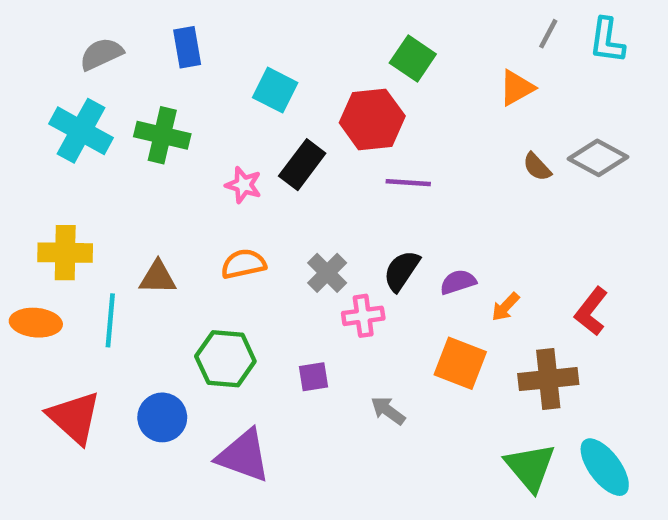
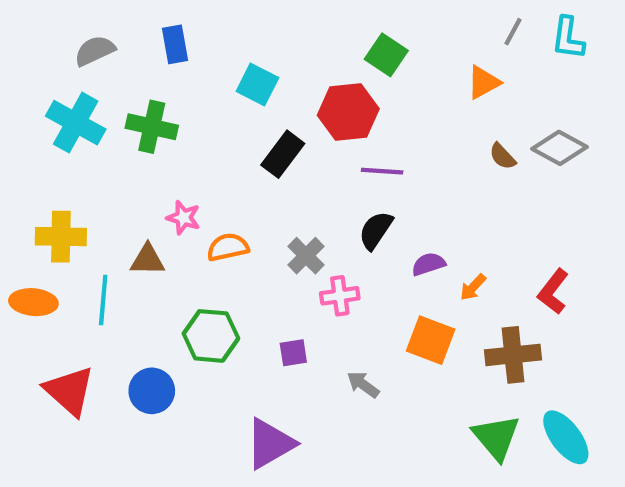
pink star: (244, 185) -> (183, 218), moved
black semicircle: (402, 271) -> (376, 230), moved
purple triangle: (244, 456) -> (270, 444), moved, turned -50

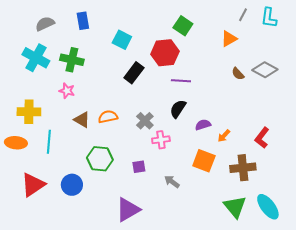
pink star: (183, 218) -> (67, 91), moved
brown triangle: (148, 260) -> (82, 120), moved, turned 30
red triangle: (69, 391) -> (33, 185), turned 44

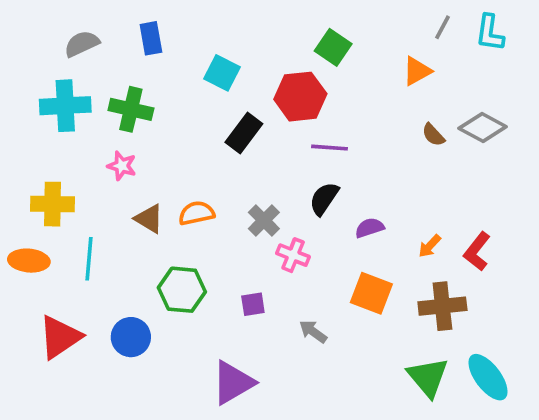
cyan cross: (36, 58) -> (65, 106), turned -32
orange arrow: (224, 136) -> (430, 246), moved
pink cross: (161, 140) -> (293, 255), turned 30

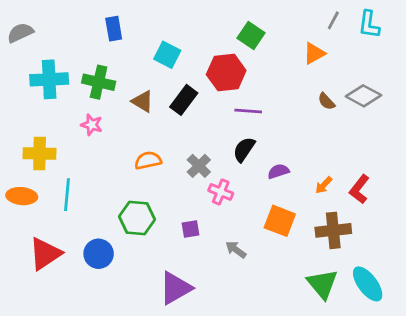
gray semicircle: (82, 44) -> (20, 33), moved
brown triangle: (149, 219) -> (142, 101), moved

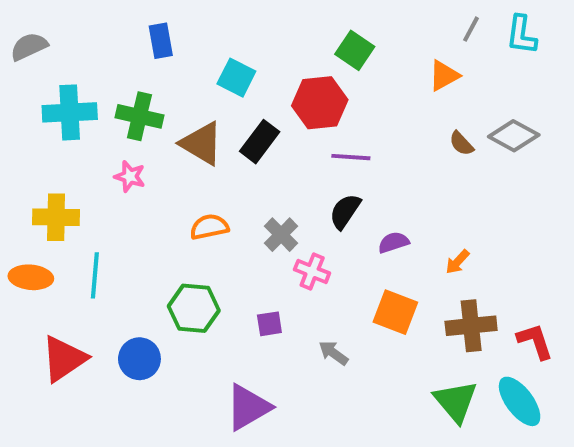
brown triangle: (142, 101) -> (202, 143), size x1.4
red L-shape: (359, 189) -> (535, 341), moved, turned 124

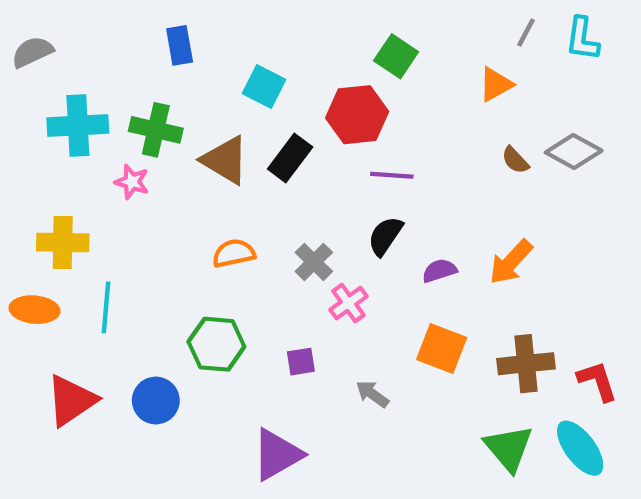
pink star: (130, 176) -> (132, 182), moved
orange arrow: (457, 262) -> (511, 262), moved, size x1.6
pink cross: (312, 271) -> (348, 303), turned 32

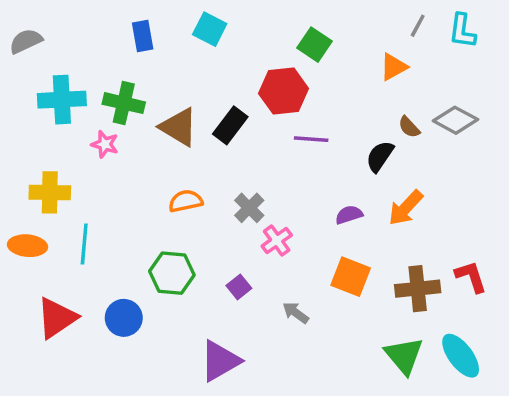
cyan square: (264, 87) -> (210, 29), moved
black semicircle: (385, 236) -> (380, 156), moved
purple square: (301, 362) -> (239, 287), turned -30
red L-shape: (597, 381) -> (471, 277), moved

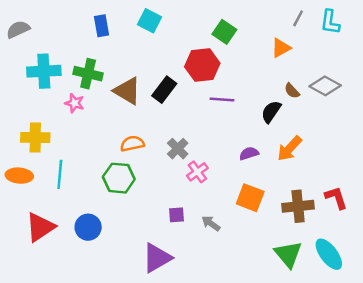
green hexagon: (172, 273) -> (119, 178), moved
purple square: (239, 287) -> (176, 215), moved, turned 35

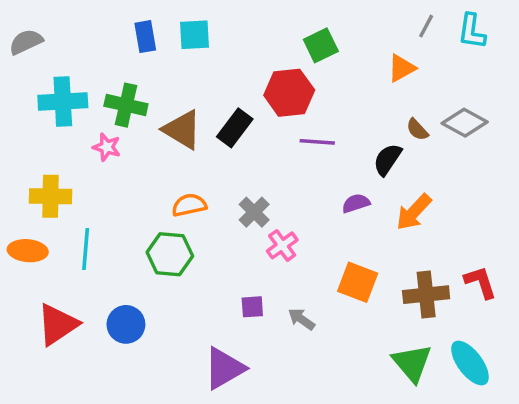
cyan square: (149, 21) -> (194, 35), moved, turned -30
green square: (224, 32) -> (321, 45), turned 30
purple semicircle: (249, 153) -> (356, 203), moved

